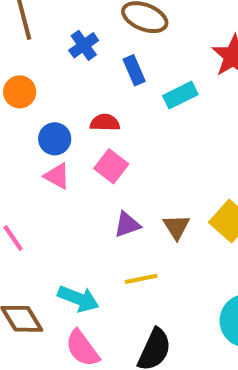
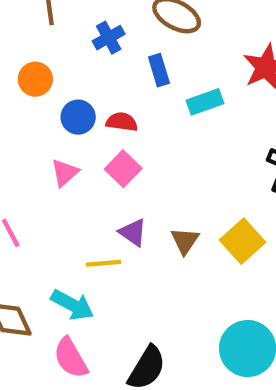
blue circle: (55, 139) -> (78, 117), moved
pink triangle: (57, 176) -> (65, 173), turned 44
purple triangle: (127, 225) -> (133, 232), turned 48
yellow line: (141, 279) -> (104, 263), moved

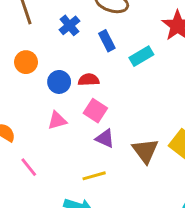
pink triangle: (65, 173) -> (57, 121), turned 36
purple triangle: (133, 232) -> (105, 139), moved
brown triangle: (185, 241) -> (145, 151), size x1.4

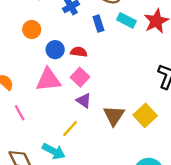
cyan rectangle: (141, 56) -> (126, 20), moved, turned 48
pink triangle: (57, 121) -> (48, 80), size x1.6
yellow line: (94, 176) -> (70, 128), turned -42

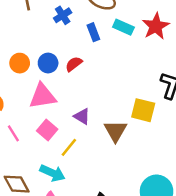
orange circle: (32, 29) -> (20, 63), moved
red semicircle: (79, 52) -> (74, 64), turned -42
pink square: (80, 77) -> (47, 130), moved
yellow square: (145, 115) -> (143, 110), moved, turned -30

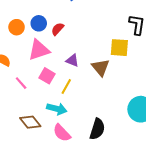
red semicircle: (74, 64) -> (58, 29), moved

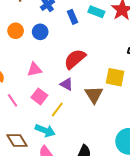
blue circle: (39, 23) -> (40, 32), moved
orange circle: (17, 27) -> (16, 31), moved
red semicircle: (58, 29) -> (75, 59), moved, size x1.6
pink triangle: (39, 50) -> (34, 70), size x0.7

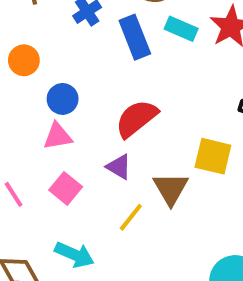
blue rectangle: (73, 17) -> (135, 37), size x1.5
blue circle: (40, 32) -> (63, 99), moved
yellow line: (57, 109) -> (131, 217), moved

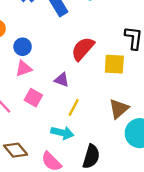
red semicircle: (136, 119) -> (83, 49), moved
brown triangle: (171, 189) -> (119, 109), moved, turned 30
cyan arrow: (74, 255) -> (62, 133), moved

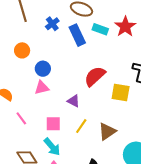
pink square: (33, 98) -> (53, 124), moved, turned -35
brown triangle: (119, 109) -> (107, 131), moved
cyan arrow: (62, 133) -> (52, 147), moved, turned 30

